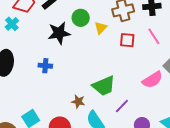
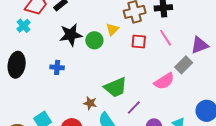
green circle: (81, 18) -> (94, 40), moved

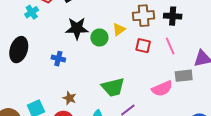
gray rectangle: (184, 65) -> (184, 76), turned 30
brown star: (90, 103) -> (69, 98), moved

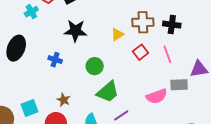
green circle: (99, 38) -> (95, 66), moved
red square: (143, 46) -> (140, 52), turned 35
green trapezoid: (113, 87) -> (108, 92), turned -30

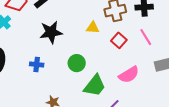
yellow triangle: (117, 34) -> (93, 28), turned 48
pink semicircle: (157, 96) -> (129, 75), moved

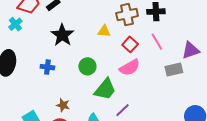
black star: (51, 32) -> (62, 35), turned -30
pink semicircle: (129, 75) -> (130, 68), moved

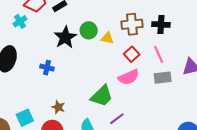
green circle: (87, 66) -> (89, 30), moved
gray rectangle: (174, 70) -> (163, 78), moved

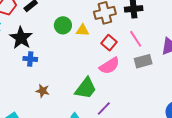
black star: (65, 37) -> (21, 38), moved
blue cross: (47, 68) -> (30, 59), moved
brown star: (58, 107) -> (43, 91), moved

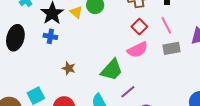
yellow triangle: (83, 30) -> (76, 12), moved, turned 32
blue cross: (30, 59) -> (50, 36), moved

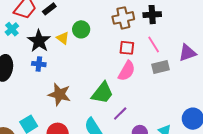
red square: (139, 27) -> (127, 48), turned -35
pink semicircle: (138, 50) -> (127, 71), turned -30
brown star: (69, 68) -> (59, 94), size x1.6

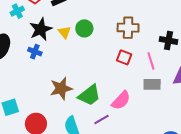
black cross: (152, 15) -> (169, 40), moved
pink semicircle: (127, 71) -> (121, 100), moved
brown star: (59, 94) -> (61, 88), moved, turned 30

